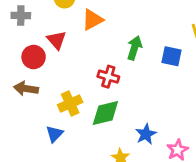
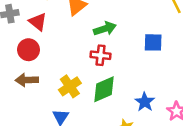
red triangle: (57, 40) -> (38, 22), moved
green arrow: (135, 48) -> (105, 29), moved, turned 65
blue square: (171, 56) -> (153, 42), moved

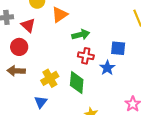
red cross: (101, 55) -> (86, 56), moved
green diamond: (104, 89) -> (77, 82), turned -65
blue star: (145, 102) -> (107, 68), moved

